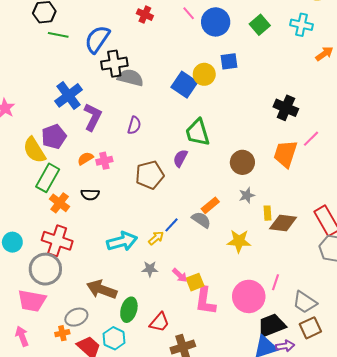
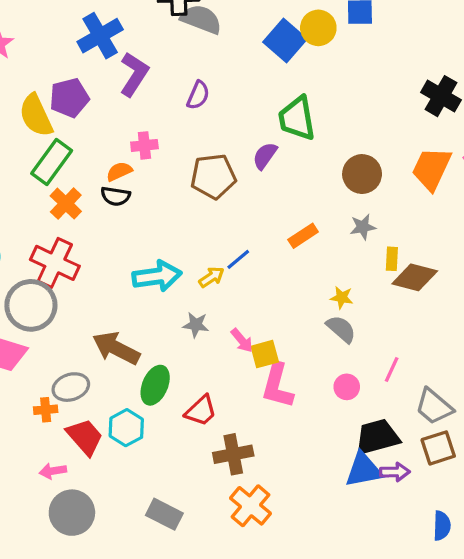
orange semicircle: (85, 158) -> (119, 171), moved
gray semicircle: (201, 220) -> (341, 329), moved
yellow star: (239, 241) -> (342, 298), size x0.6
pink circle: (249, 296) -> (347, 387), size x0.5

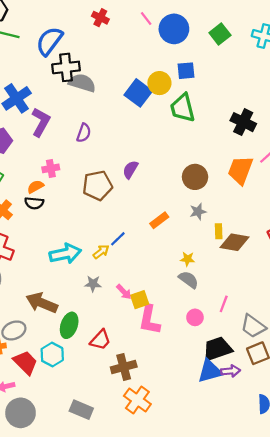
green trapezoid: (297, 118) -> (183, 108), moved

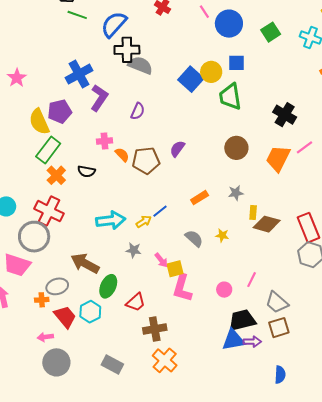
brown circle: (195, 177) -> (236, 148), moved
orange semicircle: (35, 187) -> (122, 155), moved, turned 70
gray semicircle: (189, 280) -> (194, 238), moved

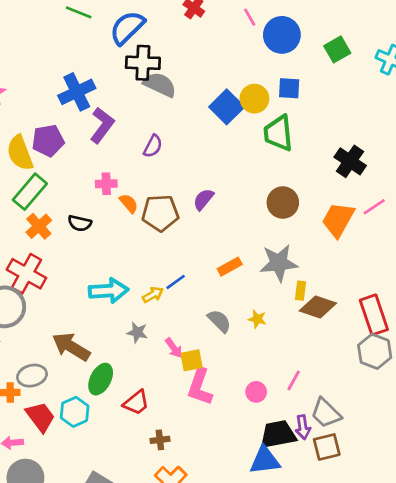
gray star: (236, 193) -> (279, 263), size x1.8
brown cross: (155, 329) -> (160, 440), size x0.6
purple arrow: (252, 342) -> (303, 427), moved, turned 78

